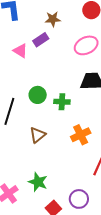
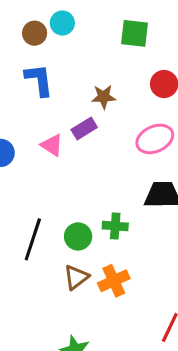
green circle: (38, 95) -> (78, 236), moved
orange cross: (81, 135) -> (114, 281), moved

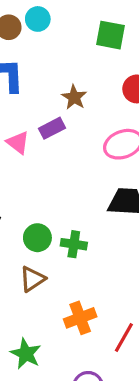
brown star: (104, 97) -> (74, 97), turned 30
green cross: (115, 226) -> (74, 244), moved
orange cross: (114, 281) -> (80, 318), moved

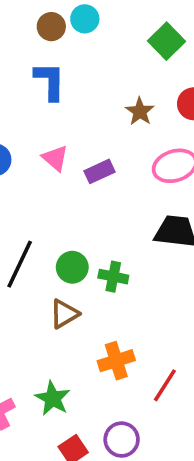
green square: (110, 35) -> (166, 41), turned 32
brown star: (74, 97) -> (140, 111), moved
purple rectangle: (52, 128) -> (100, 171), moved

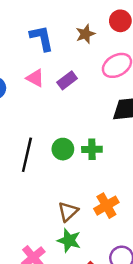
blue L-shape: (50, 81) -> (42, 38), moved
brown star: (140, 111) -> (85, 34), turned 30
brown triangle: (64, 314) -> (68, 212), moved

